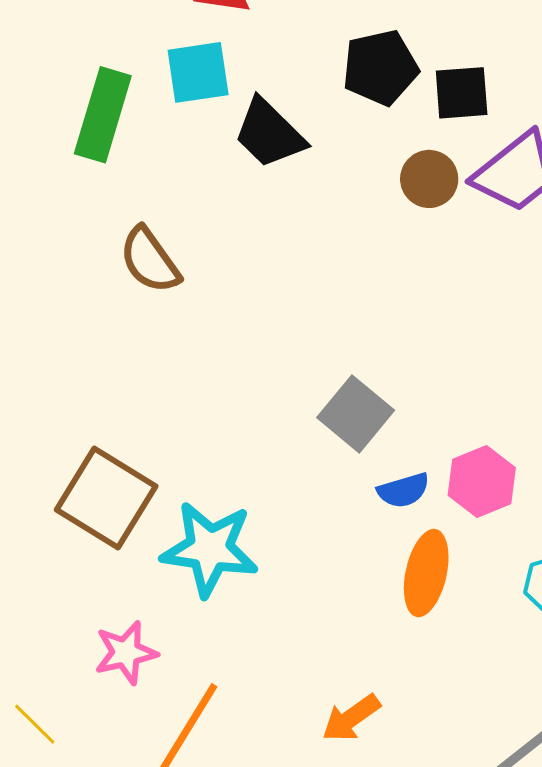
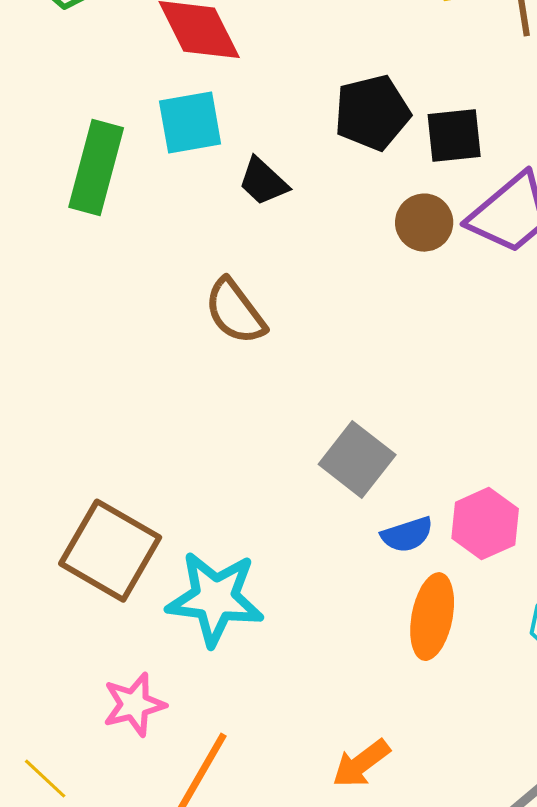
black trapezoid: (269, 133) -> (263, 182), size x0.7
brown semicircle: (150, 260) -> (235, 312), moved

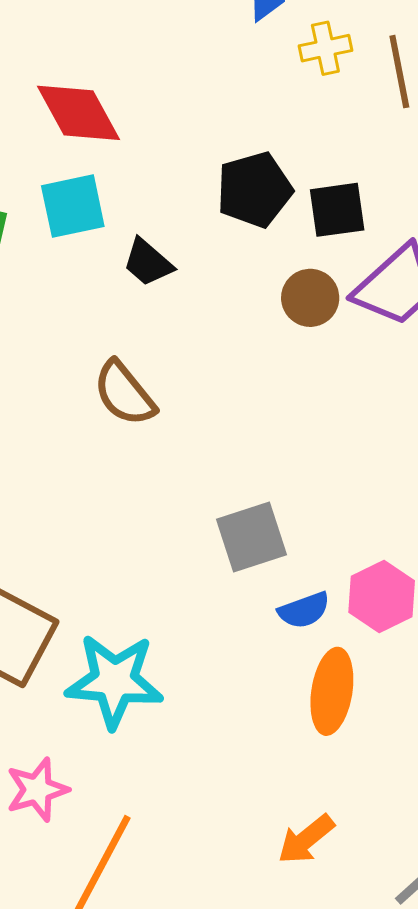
gray square: (357, 460) -> (251, 537), turned 36
orange arrow: (361, 764) -> (306, 839), moved

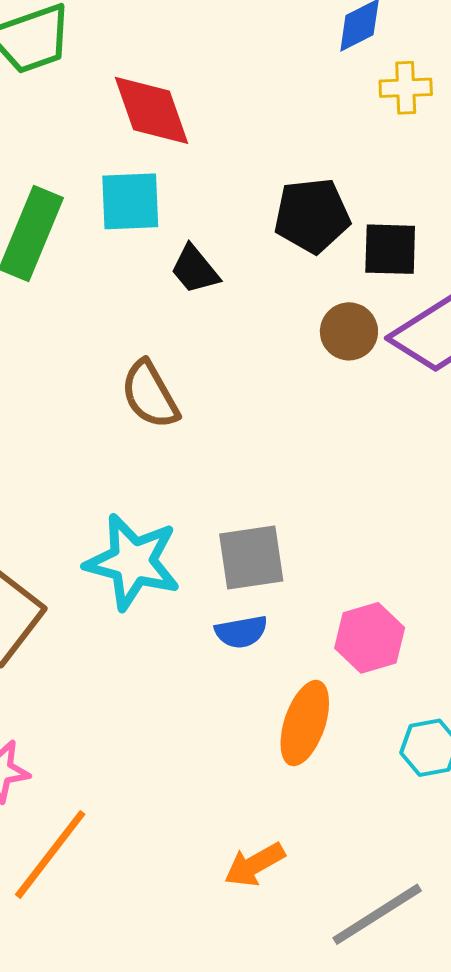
blue semicircle: (304, 610) -> (241, 632), moved
cyan star: (114, 681) -> (133, 562), moved

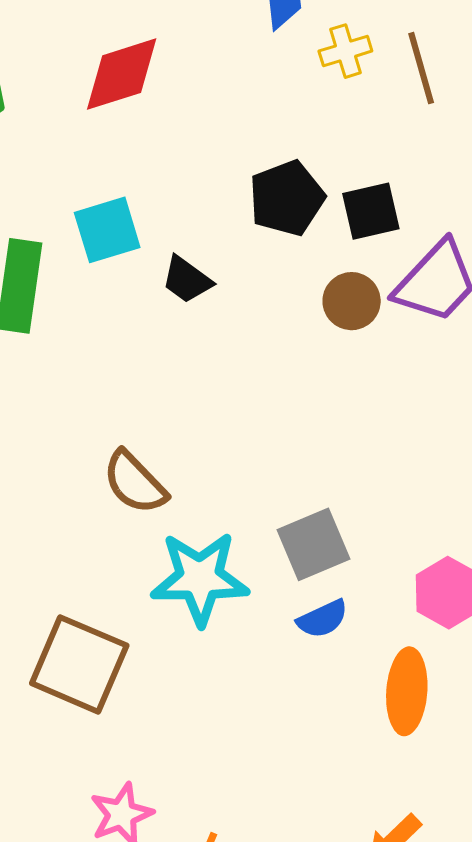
red diamond: (151, 110) -> (122, 74), moved, turned -74
brown semicircle: (150, 395) -> (135, 482), moved

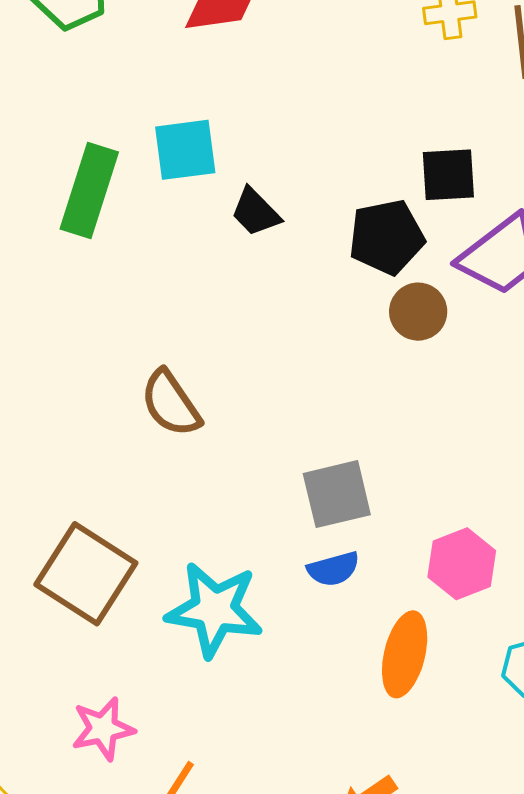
black pentagon: (287, 198) -> (387, 237), moved
brown circle: (352, 301) -> (418, 312), moved
cyan star: (200, 578) -> (214, 610), moved

